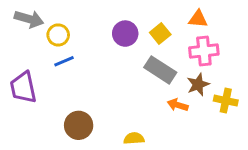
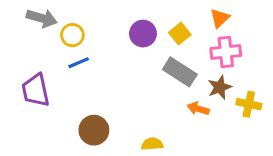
orange triangle: (198, 19) -> (220, 18), turned -48

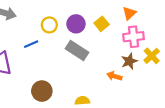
yellow circle: (72, 35) -> (49, 25), moved
gray rectangle: (180, 72) -> (77, 51), moved
yellow cross: (249, 104) -> (152, 56), moved, turned 35

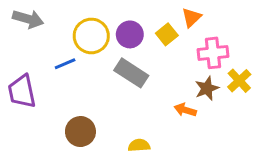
orange triangle: (129, 13) -> (191, 17), moved
yellow circle: (49, 25) -> (91, 36), size x1.5

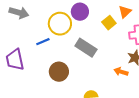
purple circle: (130, 34) -> (80, 12), moved
brown circle: (80, 132) -> (59, 72), moved

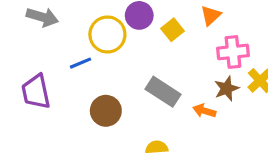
yellow square: (109, 23) -> (173, 30), moved
gray rectangle: (86, 48) -> (163, 92), moved

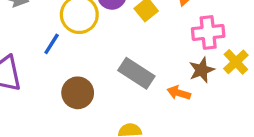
blue line: (80, 63) -> (52, 44), turned -35

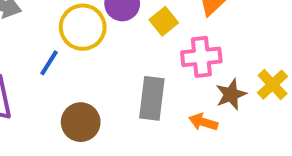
pink cross: (208, 32) -> (201, 57), moved
gray rectangle: (136, 73) -> (152, 98), turned 64

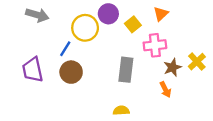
brown circle: (81, 122) -> (71, 72), moved
orange arrow: (203, 122) -> (165, 90), moved, turned -133

